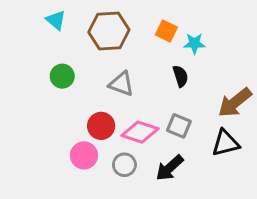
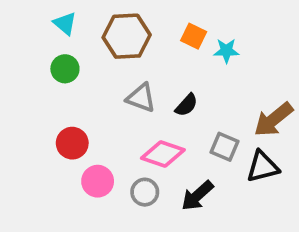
green circle: (62, 76) -> (65, 69), moved
black semicircle: (180, 76) -> (186, 105), moved, turned 60
red circle: (101, 126) -> (72, 143), moved
gray square: (179, 126) -> (225, 147), moved

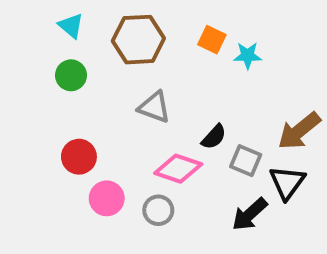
black semicircle: (186, 105) -> (214, 137), moved
black triangle: (263, 167) -> (287, 182), turned -40
black arrow: (197, 196) -> (250, 214), moved

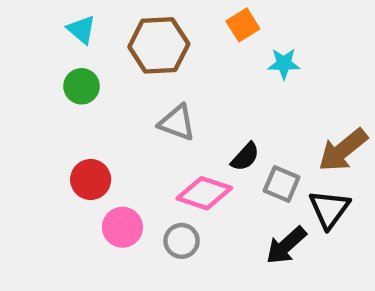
orange square: (212, 40) -> (243, 25), moved, turned 32

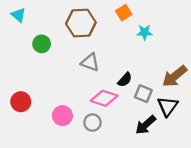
cyan triangle: (82, 29) -> (18, 15), moved
red circle: (91, 180) -> (21, 102), moved

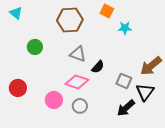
orange square: (124, 13) -> (107, 11), turned -32
green circle: (42, 44) -> (35, 47), moved
black semicircle: (125, 80) -> (98, 67), moved
pink diamond: (104, 98) -> (77, 82), moved

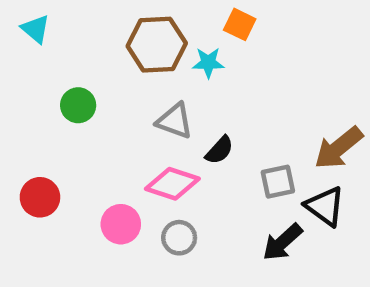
cyan star: (125, 28) -> (208, 63), moved
gray square: (124, 81) -> (278, 182), turned -35
black triangle: (145, 92) -> (325, 206), turned -30

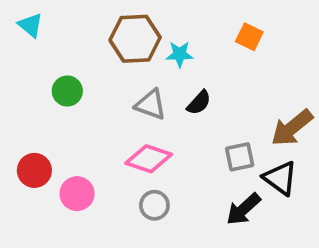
orange square: (240, 24) -> (249, 37), moved
black semicircle: (220, 150) -> (199, 103), moved
pink circle: (121, 224) -> (77, 194), moved

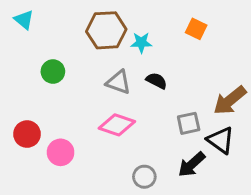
black semicircle: (199, 103) -> (157, 81), turned -105
gray circle: (154, 205) -> (144, 177), moved

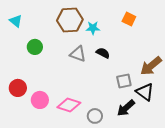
cyan triangle: (24, 20) -> (16, 21), moved
pink diamond: (117, 125) -> (69, 105), moved

